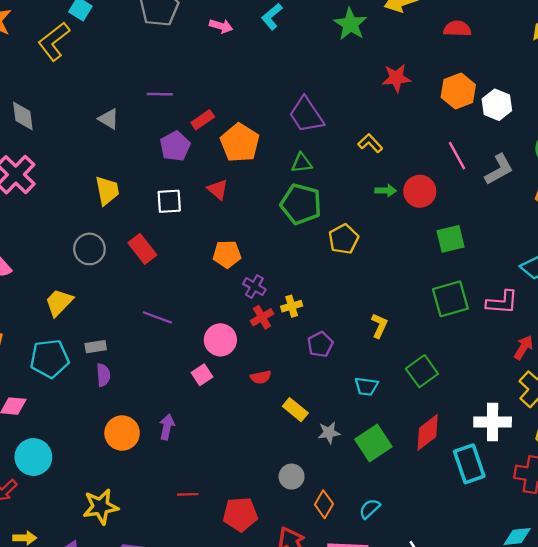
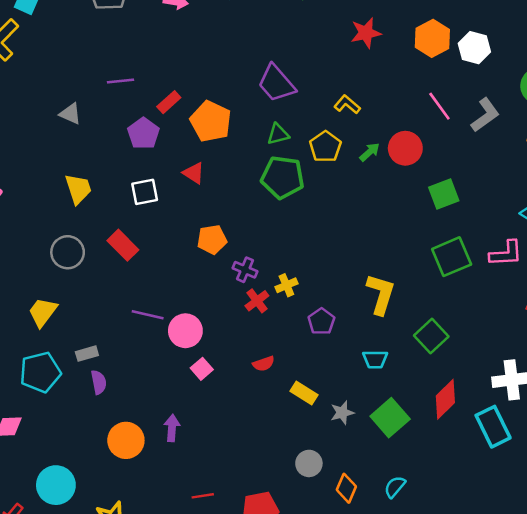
green arrow: (386, 191) -> (370, 152), turned -36
yellow pentagon: (344, 239) -> (325, 147), moved
yellow L-shape: (379, 326) -> (381, 294), size x1.6
pink circle: (220, 340) -> (185, 331), moved
cyan circle: (33, 457) -> (56, 485), moved

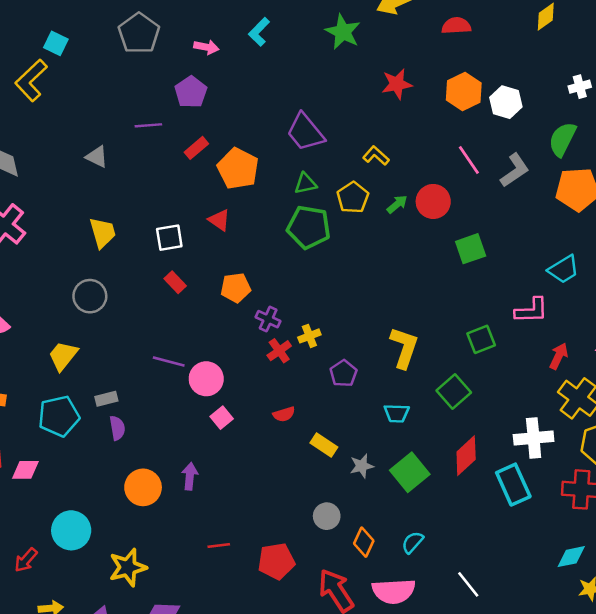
purple pentagon: (143, 133) -> (191, 92), moved
red rectangle: (123, 245) -> (175, 282), moved, size x0.7
green square: (452, 257) -> (481, 339), moved, size x0.7

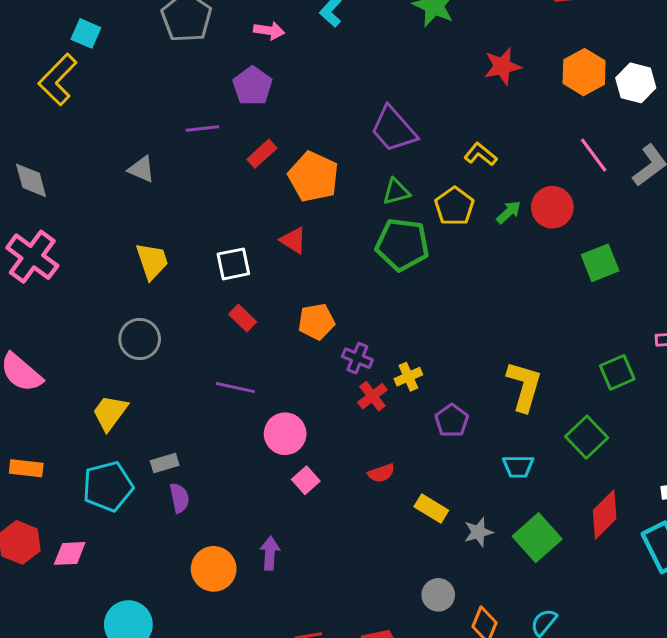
purple line: (169, 362) -> (235, 388), moved

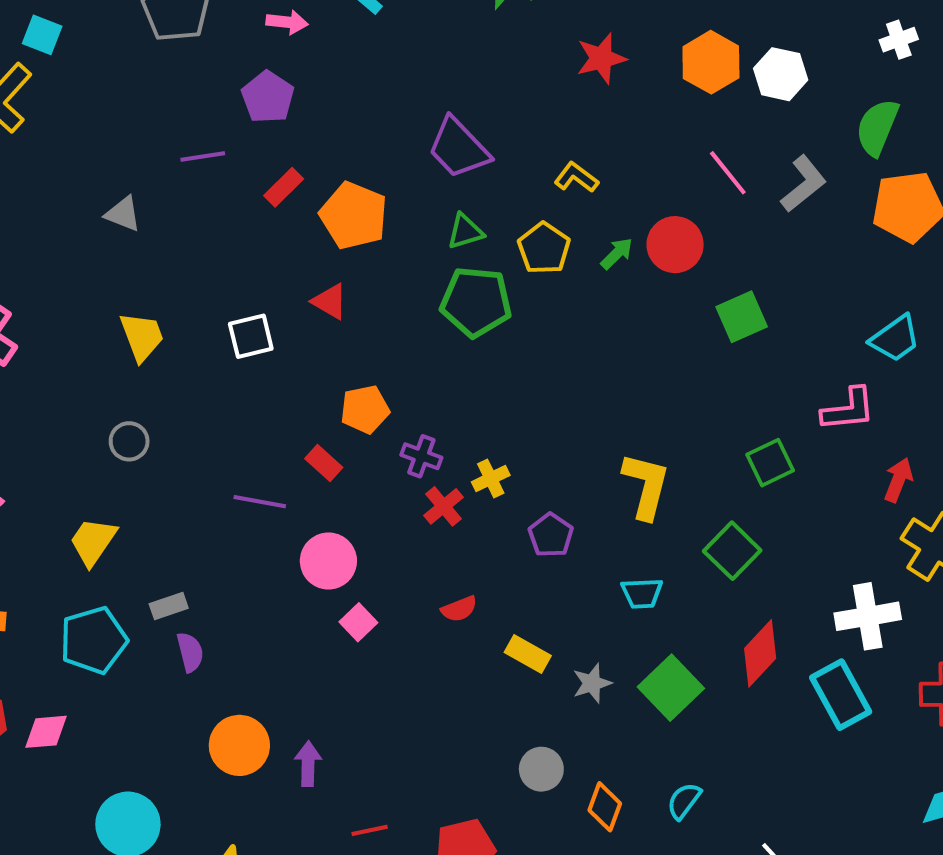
red rectangle: (243, 318) -> (324, 463), moved
gray circle: (140, 339) -> (129, 441), size x0.7
purple arrow: (270, 553) -> (308, 764), moved

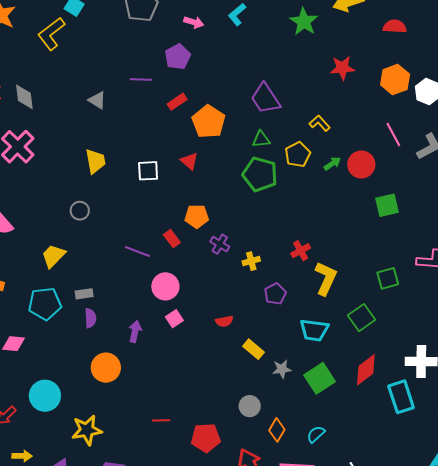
red cross: (444, 506) -> (301, 251), moved
cyan trapezoid: (642, 593) -> (314, 330), size x1.4
purple arrow: (308, 764) -> (135, 331), moved

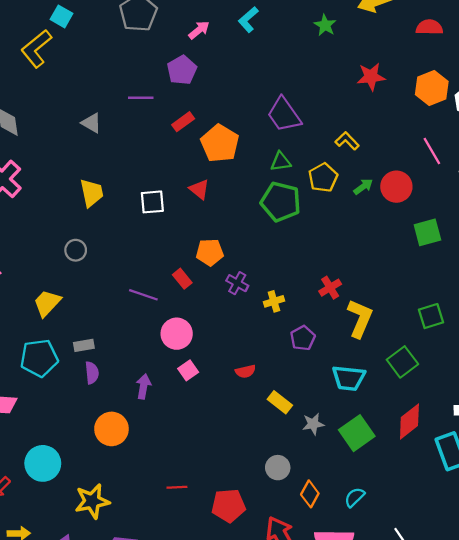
pink arrow: (194, 22) -> (199, 30), turned -54
green star: (304, 22) -> (325, 25), size x0.7

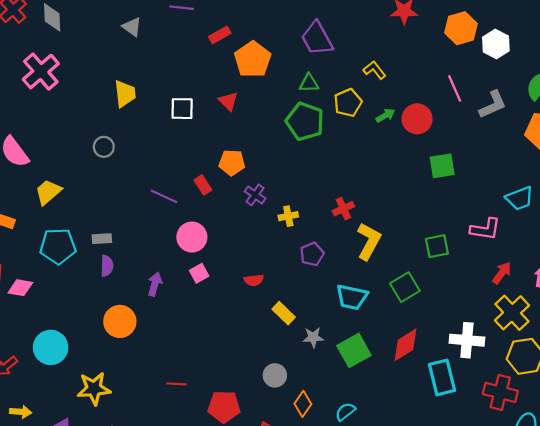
yellow trapezoid: (47, 303) -> (48, 192), moved

